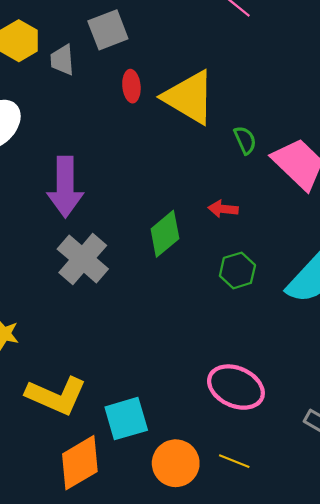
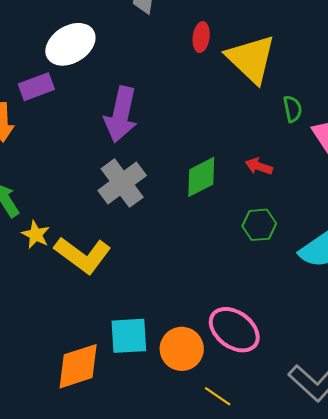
yellow L-shape: (56, 396) -> (83, 255), moved
orange circle: (176, 463) -> (182, 349), moved

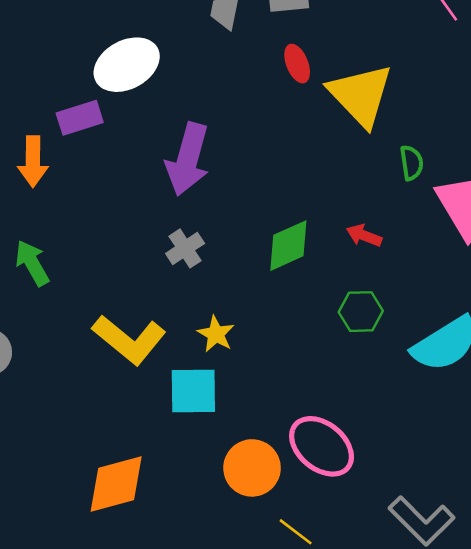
red ellipse: (201, 37) -> (297, 64), turned -32
gray cross: (122, 183) -> (185, 248), size x0.6
yellow star: (36, 235) -> (216, 334), moved
cyan square: (129, 336) -> (193, 391), moved

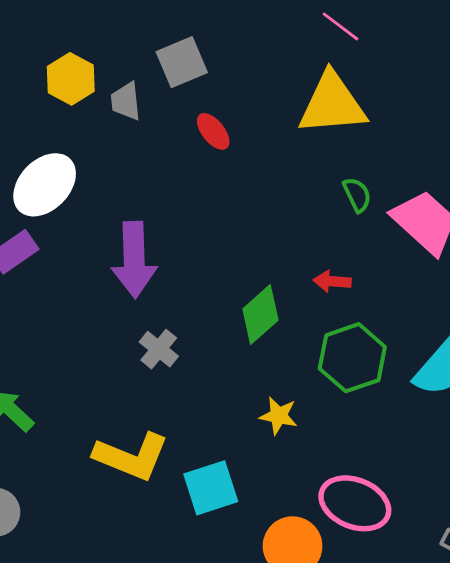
yellow triangle: (361, 95) -> (332, 104), moved, turned -34
green hexagon: (361, 312) -> (352, 358), size x1.5
yellow star: (216, 334) -> (279, 416), moved

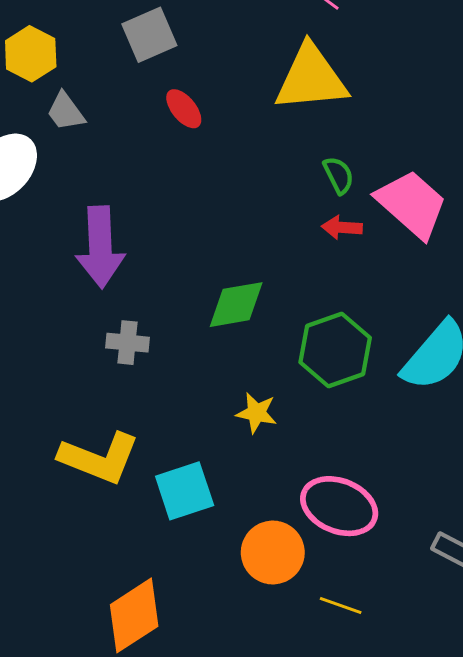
gray trapezoid: (126, 101) -> (66, 112), moved, turned -30
red arrow: (332, 281) -> (342, 227), moved
green diamond: (260, 315) -> (236, 305), turned 32
gray cross: (159, 349) -> (128, 343), turned -33

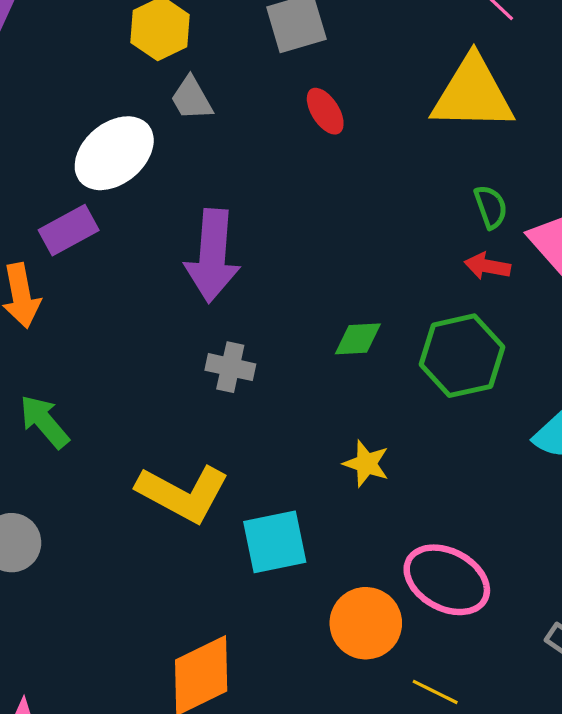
green diamond: (236, 305) -> (358, 339), size x0.7
green hexagon: (335, 350) -> (462, 356), moved

